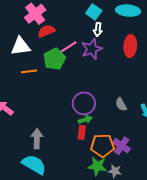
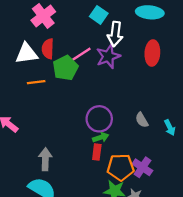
cyan square: (94, 12) -> (99, 15), moved
white arrow: (98, 29) -> (115, 34), size x1.5
red semicircle: (46, 31) -> (48, 49), moved, turned -66

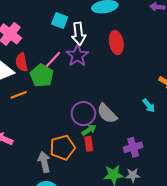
gray semicircle: (142, 120) -> (107, 113), moved, size x1.5
orange pentagon: (121, 167) -> (63, 148), moved
purple cross: (142, 167) -> (133, 147), turned -36

